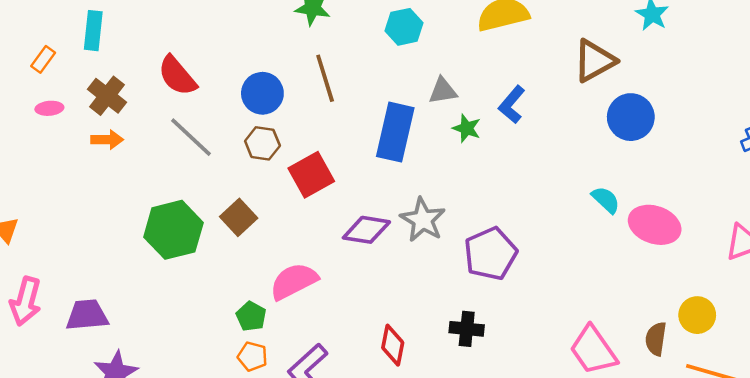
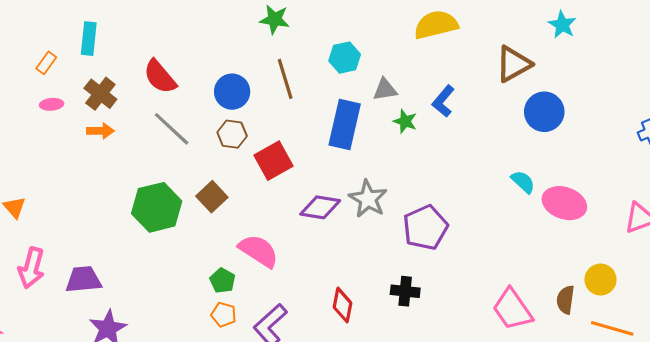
cyan hexagon: (404, 27) -> (345, 58), moved
pink semicircle: (294, 281) -> (259, 251), turned 60

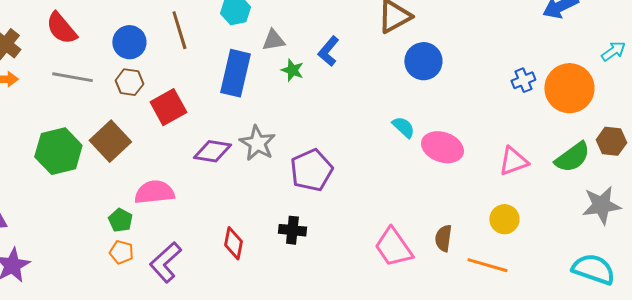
gray line: (172, 129) -> (72, 77), turned -33
brown square: (212, 197) -> (110, 141), size x1.4
pink semicircle: (259, 251) -> (154, 192), turned -39
yellow circle: (601, 280) -> (504, 219), moved

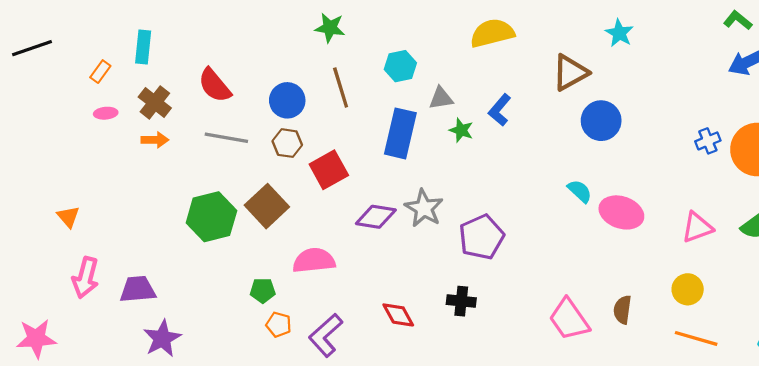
green pentagon: (120, 220) -> (263, 290), moved, turned -30
red diamond: (233, 243) -> (398, 315), turned -40
orange line: (487, 265) -> (696, 338), moved

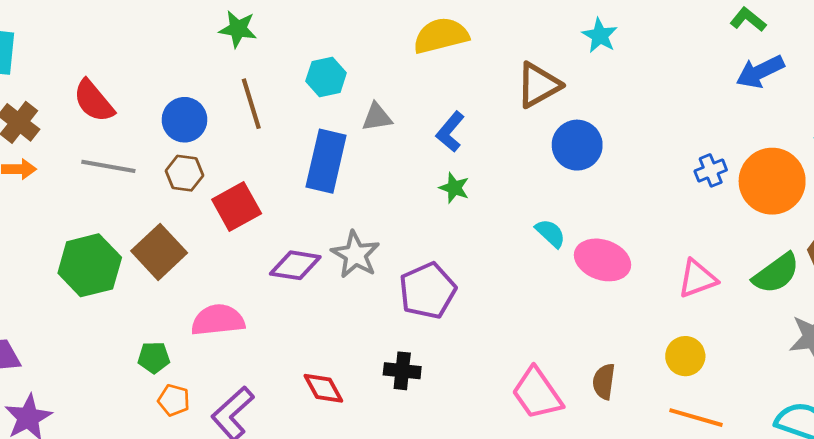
green star: (461, 130) -> (454, 188), moved

